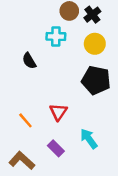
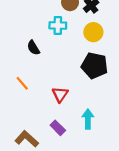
orange line: (25, 120) -> (22, 83), moved
cyan arrow: (89, 139) -> (88, 119), turned 36

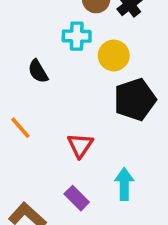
yellow circle: (93, 32) -> (114, 55), moved
black pentagon: (94, 66) -> (135, 100), turned -30

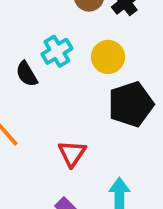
cyan cross: (77, 36) -> (57, 51), moved, turned -32

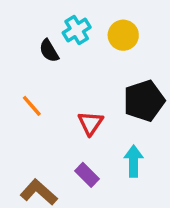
black pentagon: (131, 104) -> (144, 101), moved

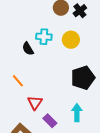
cyan cross: (77, 30) -> (44, 37), turned 35
red triangle: (90, 123) -> (35, 103), moved

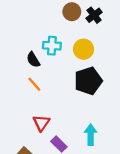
black pentagon: (83, 78) -> (88, 81), moved
orange line: (18, 81) -> (34, 84), moved

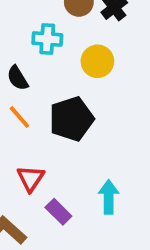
cyan cross: (52, 46) -> (47, 39), moved
black pentagon: (88, 81) -> (71, 119), moved

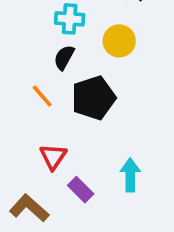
black semicircle: (18, 78) -> (64, 57), moved, turned 60

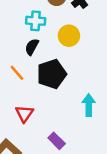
cyan arrow: (130, 175) -> (89, 105), moved
purple rectangle: (81, 190) -> (57, 141), moved

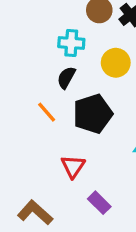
red triangle: (24, 114) -> (73, 166), moved

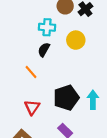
black pentagon: (93, 114) -> (66, 98), moved
red triangle: (73, 166) -> (32, 107), moved

